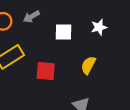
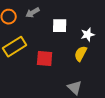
white star: (99, 27) -> (88, 35), moved

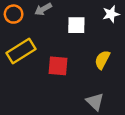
white star: (88, 35) -> (111, 14), moved

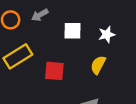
white star: (111, 14) -> (107, 34), moved

